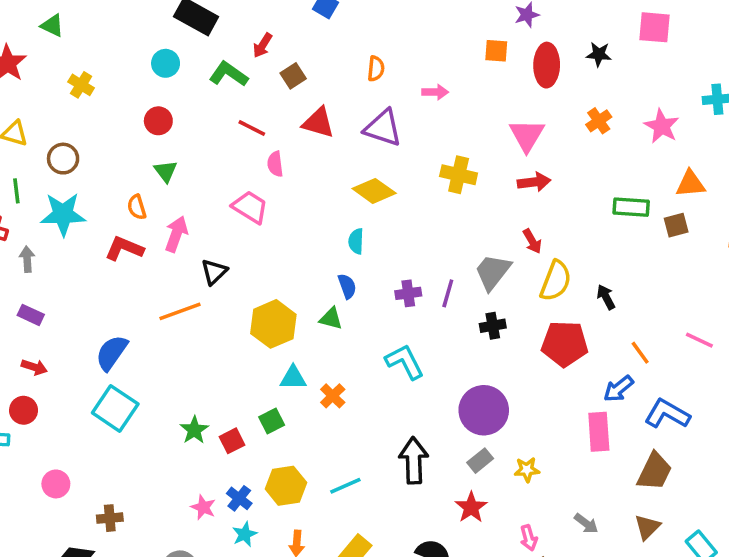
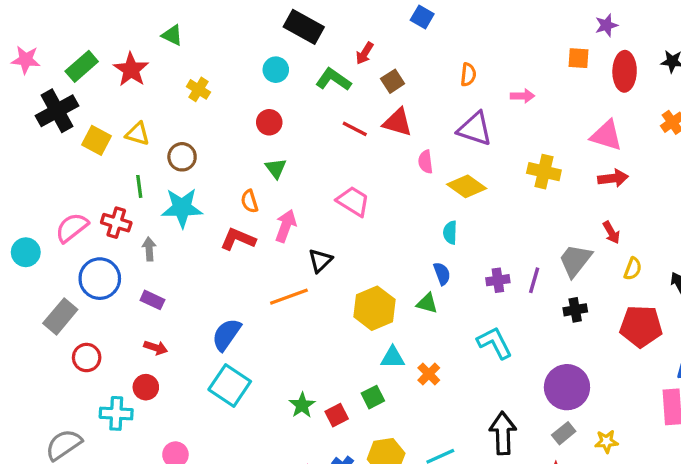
red triangle: (318, 123) -> (398, 122), moved
pink triangle: (527, 135) -> (606, 135), turned -44
pink semicircle: (275, 164) -> (426, 162), moved
yellow semicircle: (556, 281) -> (633, 269), size x0.6

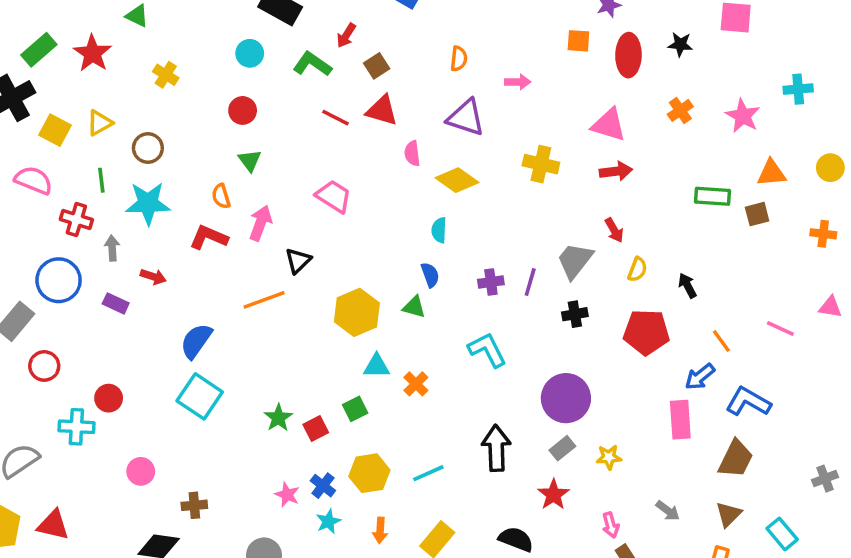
yellow triangle: (138, 134) -> (100, 123), turned -45
pink semicircle: (72, 228) -> (34, 180), moved, turned 60
red arrow: (156, 348) -> (153, 277), moved

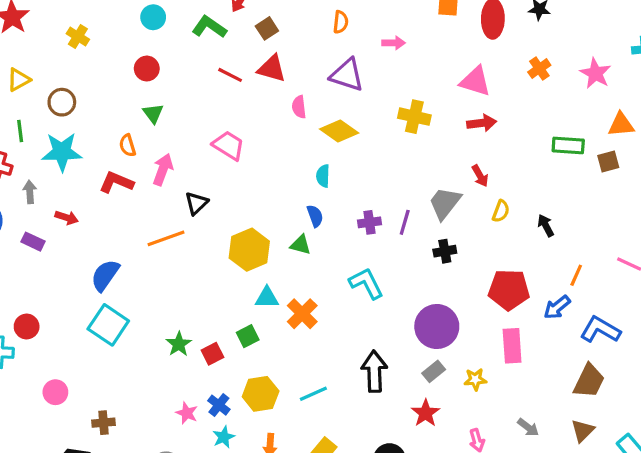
red pentagon: (646, 332) -> (509, 290), moved
orange line: (721, 341) -> (576, 275), turned 60
orange cross: (416, 384) -> (302, 314), size x1.4
pink rectangle: (680, 420) -> (512, 346), moved

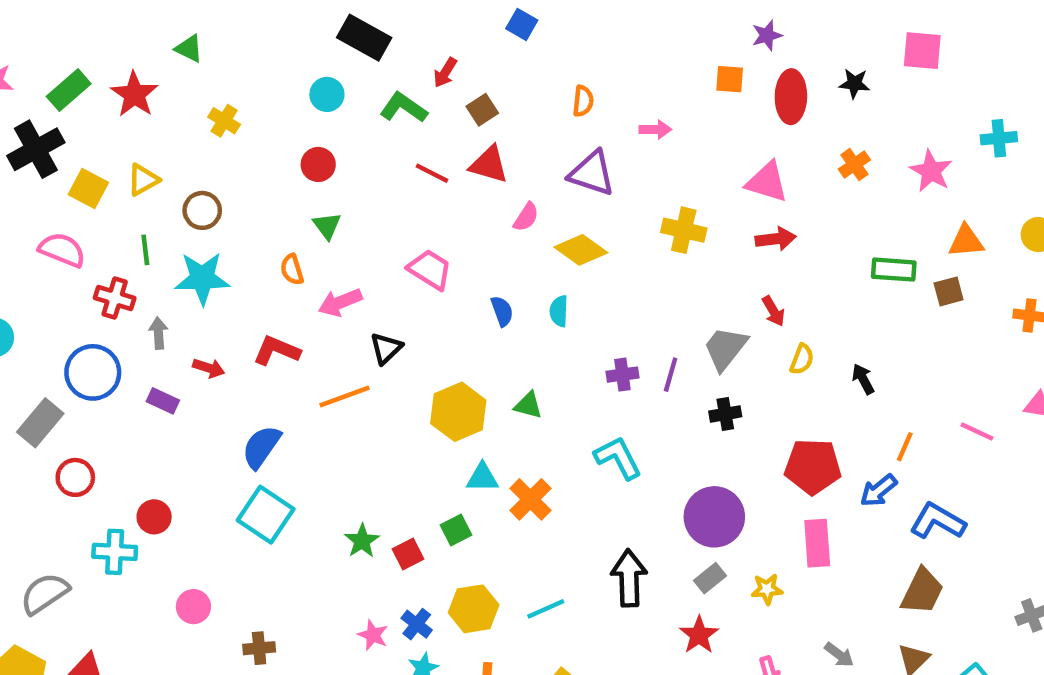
pink semicircle: (299, 107) -> (526, 217), turned -140
pink arrow: (163, 169) -> (340, 302), turned -132
red L-shape: (116, 182) -> (277, 351), moved
blue semicircle: (315, 216) -> (502, 311), moved

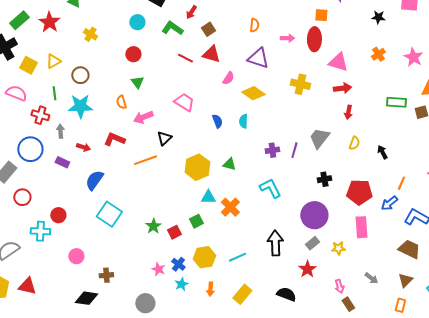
red ellipse: (791, 97) -> (314, 39), moved
red arrow: (773, 311) -> (348, 112), moved, turned 40
black cross: (725, 414) -> (324, 179), moved
blue semicircle: (261, 447) -> (94, 180), moved
brown trapezoid: (922, 591) -> (409, 249), turned -90

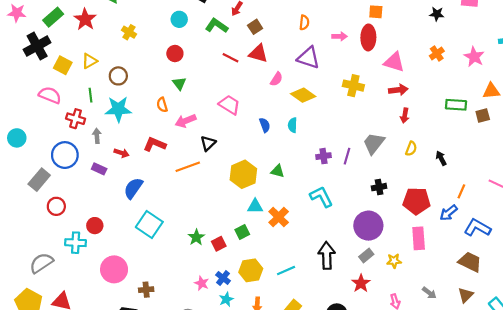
pink circle: (76, 256) -> (114, 269), size x1.6

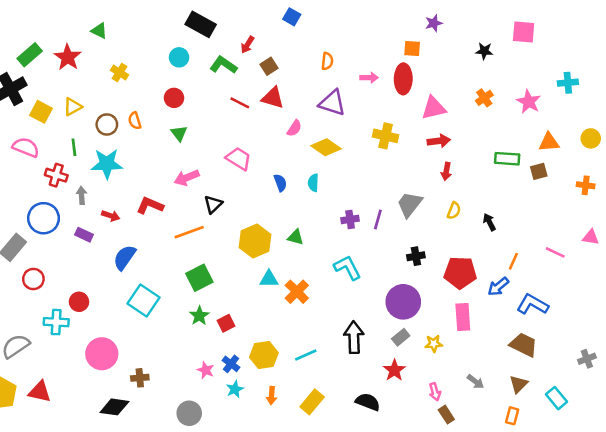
pink triangle: (394, 62) -> (434, 108), turned -30
orange semicircle: (162, 105) -> (135, 121), moved
green square: (242, 232) -> (199, 278), moved, size x1.5

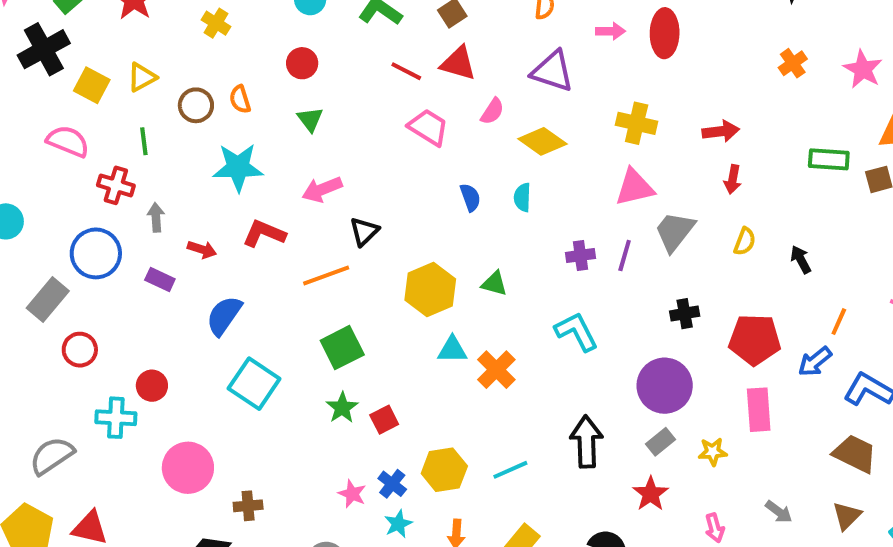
pink triangle: (434, 108) -> (635, 187), moved
pink trapezoid: (239, 159) -> (428, 127), moved
cyan star: (107, 164) -> (238, 167), moved

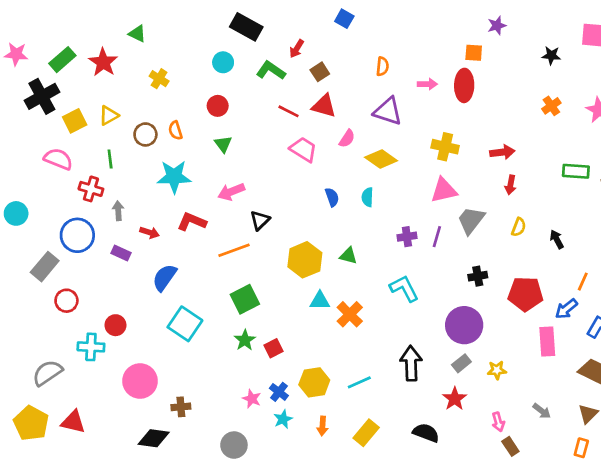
yellow square: (92, 85) -> (75, 121), turned 35
pink rectangle: (759, 410) -> (547, 342), moved

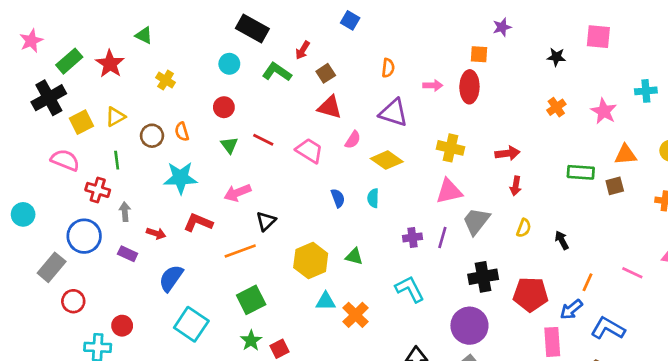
pink star: (16, 54) -> (31, 41), moved, turned -30
red line: (288, 111) -> (263, 140), moved
black cross: (478, 276) -> (483, 277), size x1.5

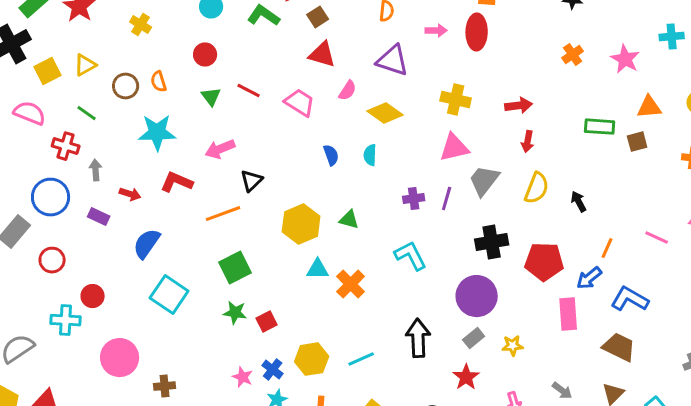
green line: (117, 160) -> (87, 113), turned -48
yellow semicircle: (524, 228) -> (537, 188), size x1.5
red circle: (73, 301) -> (52, 260), moved
green star: (251, 341) -> (235, 313), turned -30

